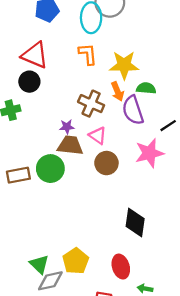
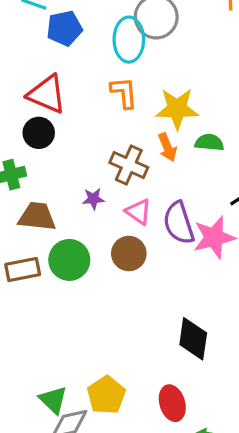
purple semicircle: (133, 110) -> (179, 223), moved
brown trapezoid: (70, 145) -> (37, 216), moved
brown circle: (106, 163) -> (129, 254), moved

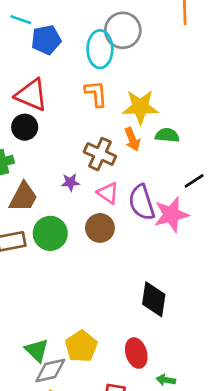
brown trapezoid: (37, 216) -> (23, 197), turned 112

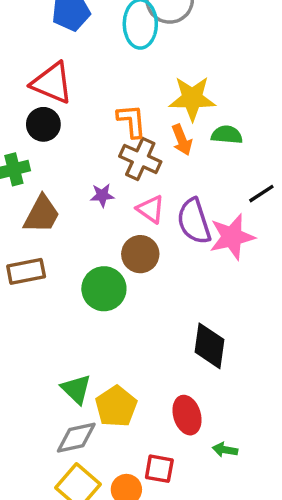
orange L-shape: (96, 94) -> (132, 121), moved
green circle: (50, 233) -> (104, 289), moved
green triangle: (37, 350) -> (76, 389), moved

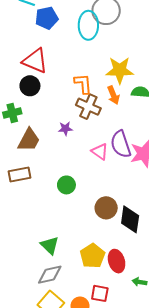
pink triangle: (151, 209) -> (100, 152), moved
brown circle: (140, 254) -> (106, 208), moved
green circle: (104, 289) -> (66, 185), size x0.7
yellow pentagon: (116, 406) -> (93, 256), moved

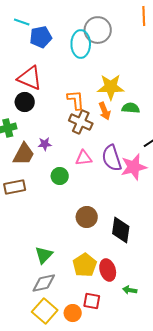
purple star: (65, 129) -> (45, 144), moved
pink triangle: (100, 152) -> (84, 158), moved, turned -42
green circle: (66, 185) -> (60, 176), moved
brown circle: (106, 208) -> (87, 217), moved
green triangle: (50, 245) -> (44, 255), turned 30

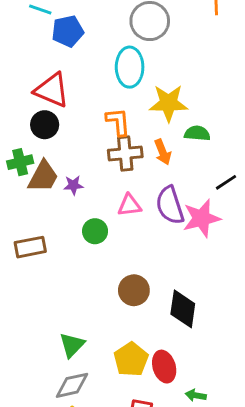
cyan ellipse: (81, 44) -> (130, 67), moved
orange arrow: (105, 111) -> (163, 152), moved
brown cross: (81, 122) -> (125, 153), turned -30
brown trapezoid: (24, 154) -> (43, 177), moved

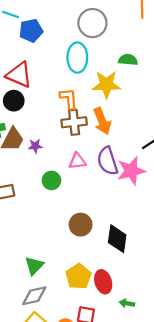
green semicircle: (197, 133) -> (128, 60), moved
orange arrow: (163, 152) -> (102, 121), size x1.4

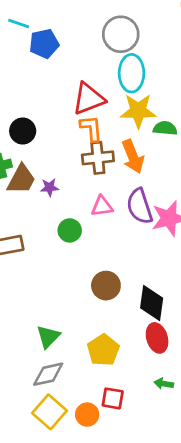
cyan ellipse: (77, 58) -> (131, 73), moved
green semicircle: (128, 60) -> (165, 128), moved
red triangle: (19, 75) -> (88, 99), moved, turned -44
red ellipse: (103, 282) -> (157, 338), moved

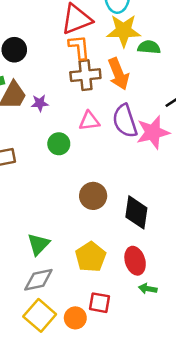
red ellipse: (157, 338) -> (135, 261), moved

